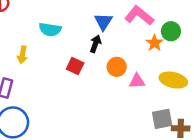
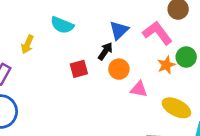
red square: (75, 66) -> (79, 69), turned 36
orange circle: (117, 67) -> (119, 69), moved
pink triangle: (137, 81) -> (139, 89), moved

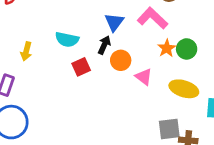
cyan semicircle: (62, 25) -> (67, 39), moved
green circle: (186, 57) -> (187, 49), moved
pink triangle: (139, 89) -> (144, 77), turned 36

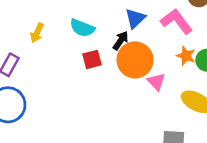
orange star: (167, 48) -> (186, 56), turned -30
orange circle: (121, 60) -> (135, 60), size x1.6

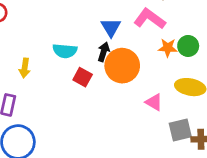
red square: (92, 59) -> (83, 77), turned -30
pink triangle: (156, 82) -> (154, 102), moved

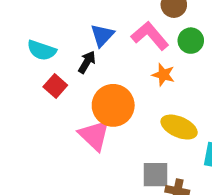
green circle: (188, 46) -> (191, 41), moved
orange circle: (122, 66) -> (113, 105), moved
pink triangle: (154, 102) -> (94, 135), moved, size x1.5

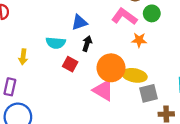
blue triangle: (102, 35) -> (79, 22), moved, turned 42
yellow ellipse: (179, 127) -> (135, 75), moved
gray square: (156, 175) -> (148, 93), moved

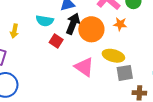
black arrow: (87, 44) -> (73, 24), size x1.5
orange circle: (111, 68) -> (91, 29), moved

